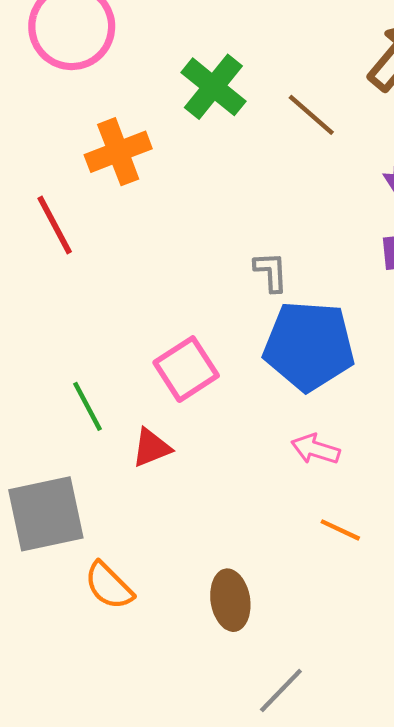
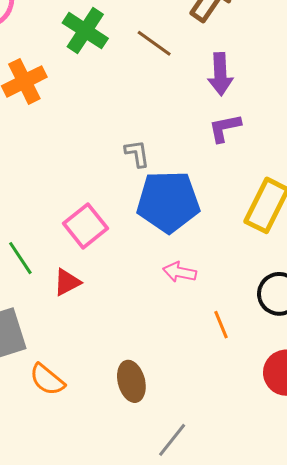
orange line: (340, 530) -> (221, 325), moved, turned 48

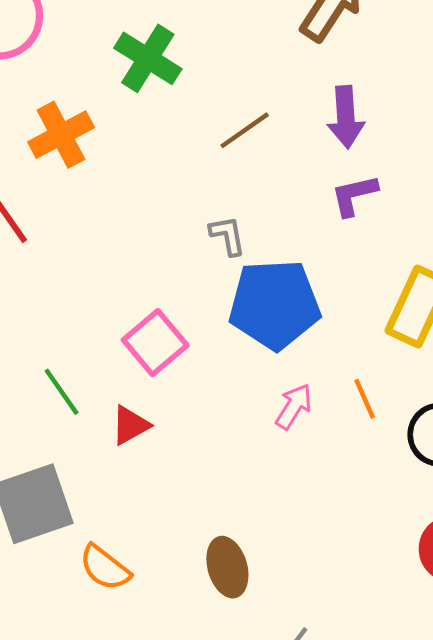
brown line: (154, 43) -> (245, 130), moved, turned -69
pink arrow: (180, 272) -> (294, 406), turned 112
orange line: (221, 325) -> (365, 399), moved

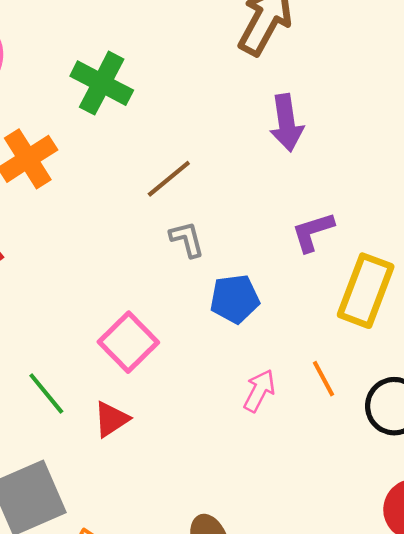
brown line: (245, 130) -> (169, 179), moved
purple L-shape: (354, 195) -> (313, 232), moved
blue pentagon: (275, 304) -> (235, 299), size x0.6

